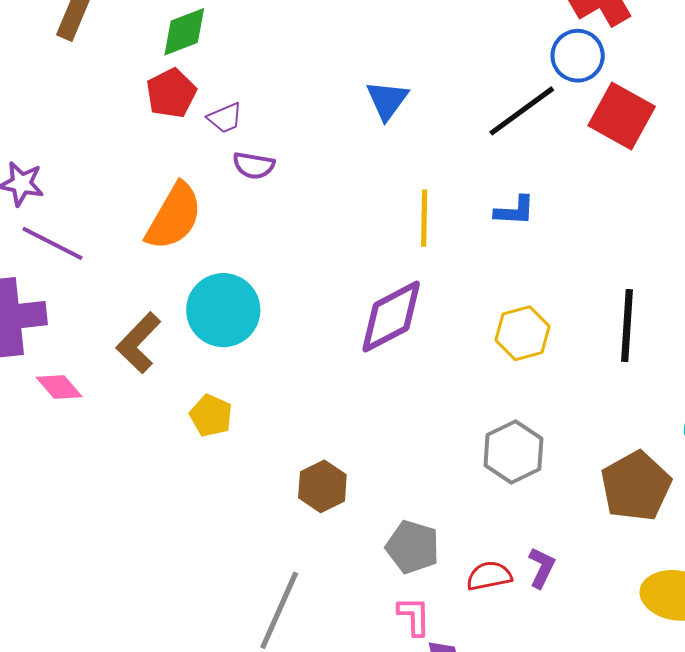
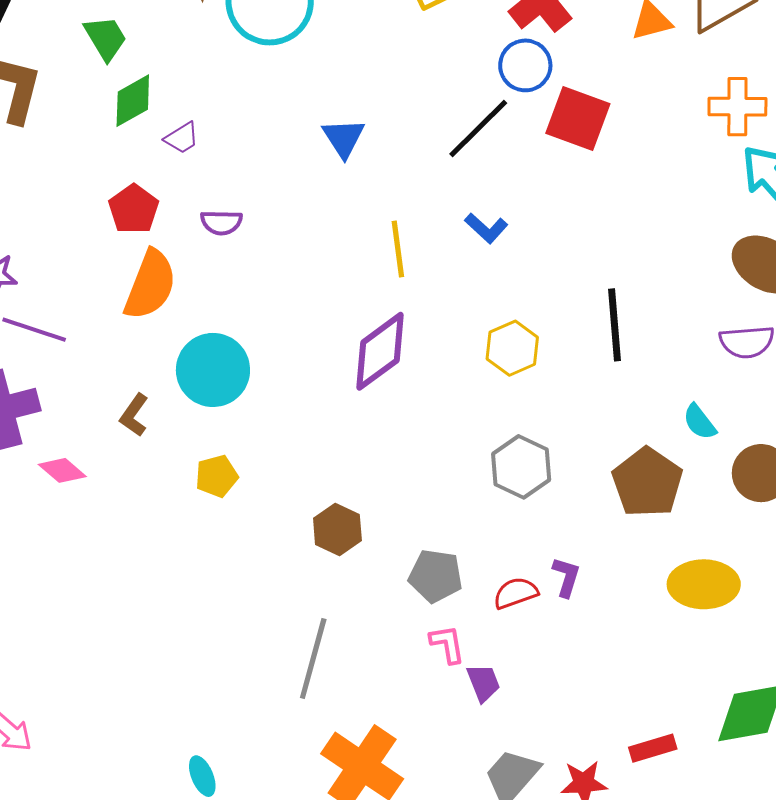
red pentagon: (171, 93) -> (134, 209), moved
purple trapezoid: (225, 118) -> (182, 138), moved
blue L-shape: (515, 211) -> (486, 228), turned 48
brown L-shape: (139, 343) -> (134, 415), size x0.7
yellow pentagon: (211, 416) -> (217, 476), turned -30

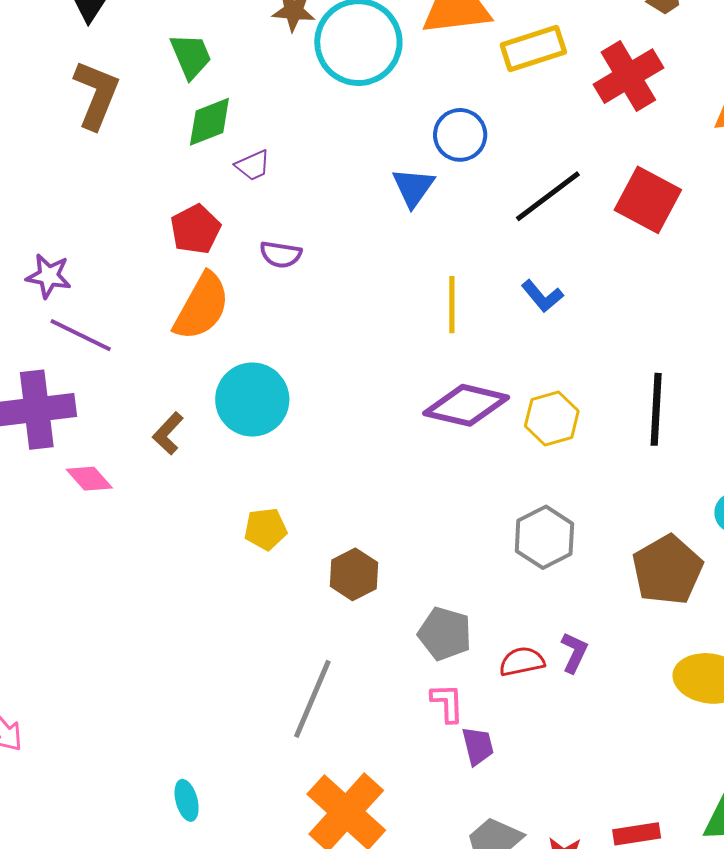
blue circle: (525, 65) -> (460, 135), moved
purple diamond: (380, 351) -> (466, 405), moved, turned 42
yellow pentagon: (217, 476) -> (266, 529), moved

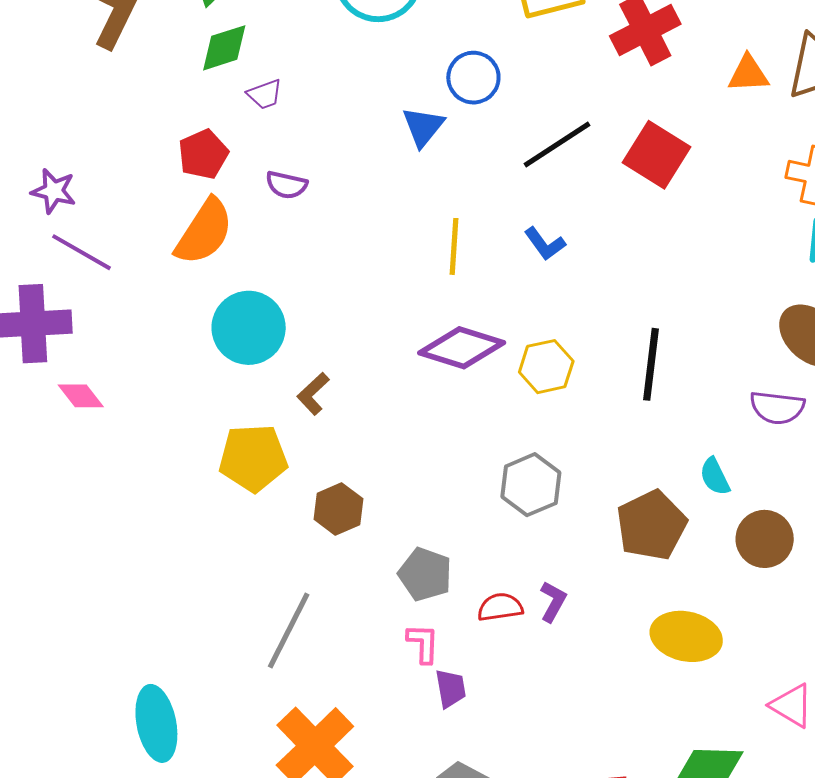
brown L-shape: (168, 433) -> (313, 394), moved
yellow pentagon: (266, 529) -> (253, 458), size x1.6
cyan ellipse: (187, 800) -> (156, 723), size x1.8

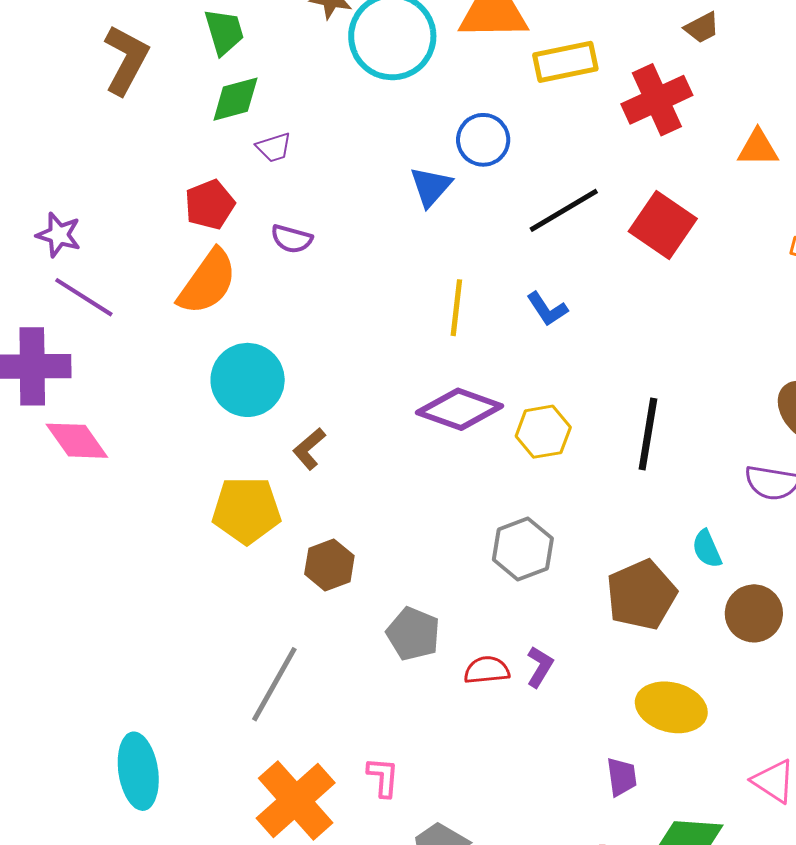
pink diamond: (81, 396) -> (77, 441), size x1.4
pink L-shape: (423, 643) -> (383, 777), moved
purple trapezoid: (451, 688) -> (622, 777), moved

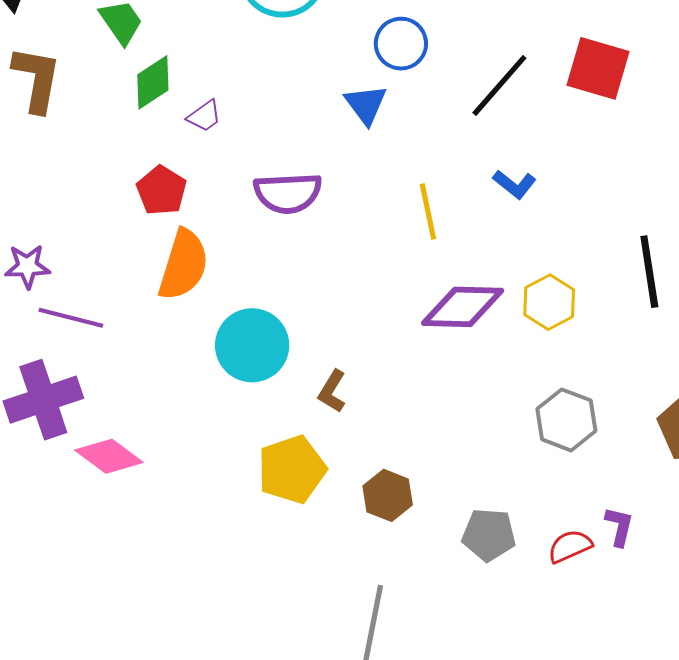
purple semicircle: (292, 239) -> (288, 193), moved, size x1.6

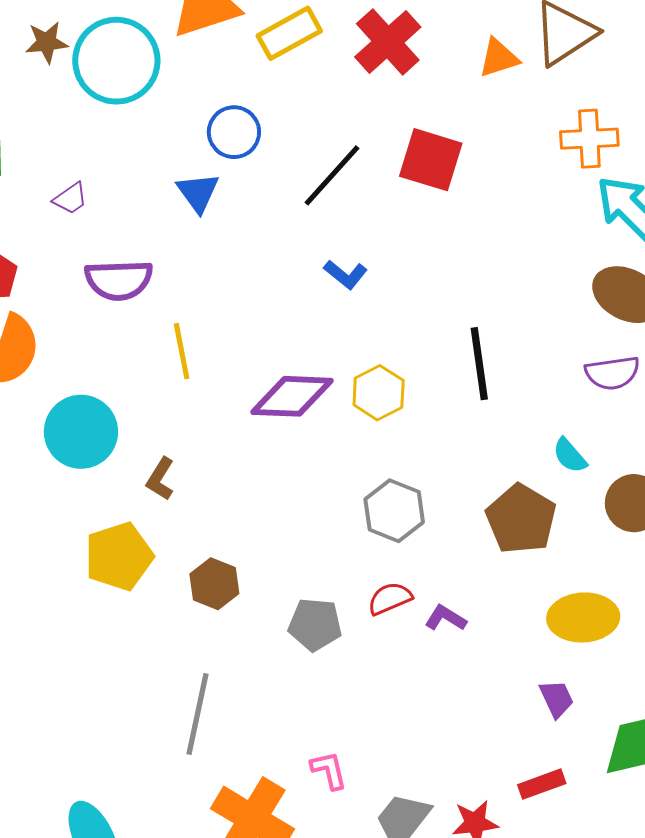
purple trapezoid: (204, 116) -> (70, 199), moved
yellow line: (428, 211) -> (182, 351), moved
purple L-shape: (619, 526) -> (446, 618), turned -72
red semicircle: (570, 546) -> (390, 598), moved

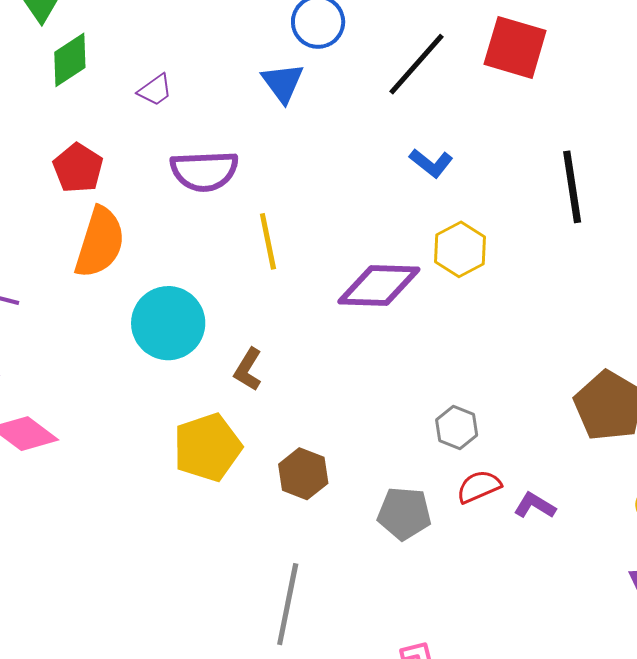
black line: (479, 364) -> (572, 187), moved
yellow hexagon: (379, 393) -> (460, 249), moved
gray hexagon: (394, 511) -> (457, 427), moved, size x0.7

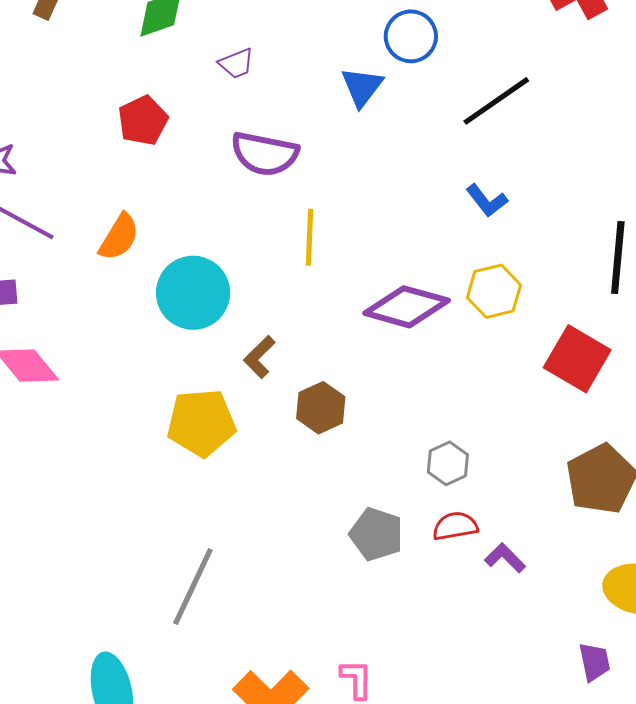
red square: (515, 47) -> (577, 359), moved
orange semicircle: (100, 242) -> (119, 237), moved, size x0.7
brown hexagon: (303, 474) -> (321, 408), moved
gray line: (288, 604) -> (193, 587), moved

